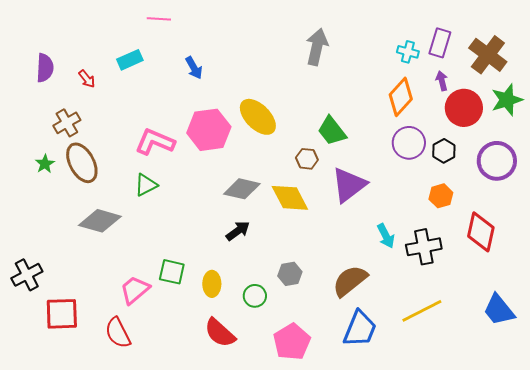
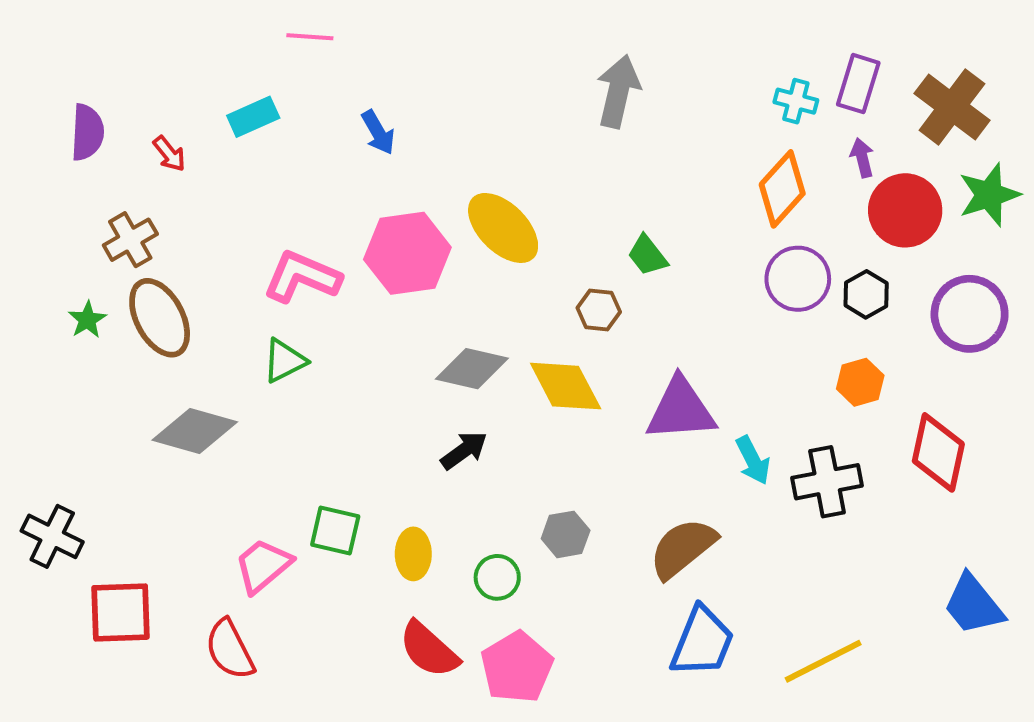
green trapezoid: (332, 131) -> (647, 255), size x0.7
purple triangle: (349, 185) -> (681, 410), moved, turned 33
black cross: (27, 275) -> (52, 536), turned -36
yellow line: (422, 311) -> (823, 661), moved
pink pentagon: (292, 342) -> (517, 667), moved

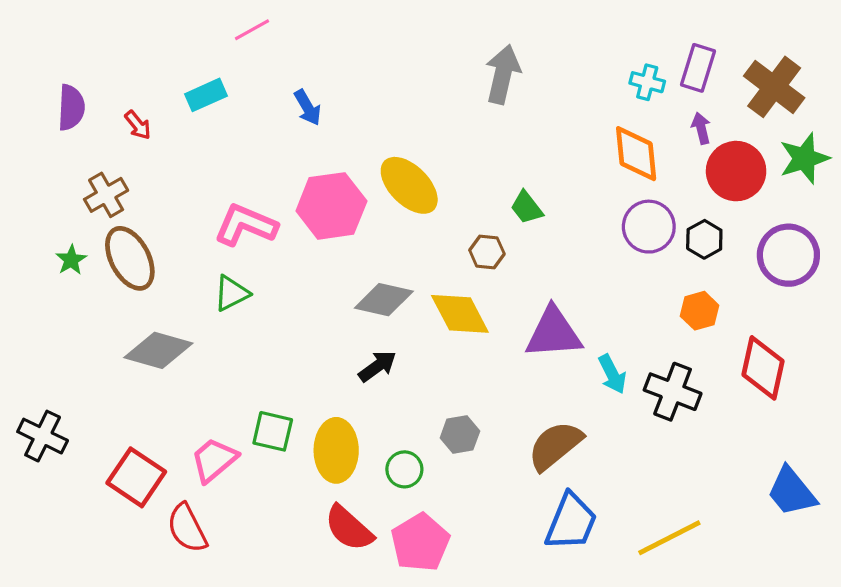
pink line: (310, 37) -> (252, 30), turned -33
orange diamond: (782, 189) -> (636, 154), turned -48
black cross: (827, 482) -> (673, 392), turned 32
yellow ellipse: (413, 554) -> (336, 450), size x1.5
red square: (121, 612) -> (136, 477), moved, turned 36

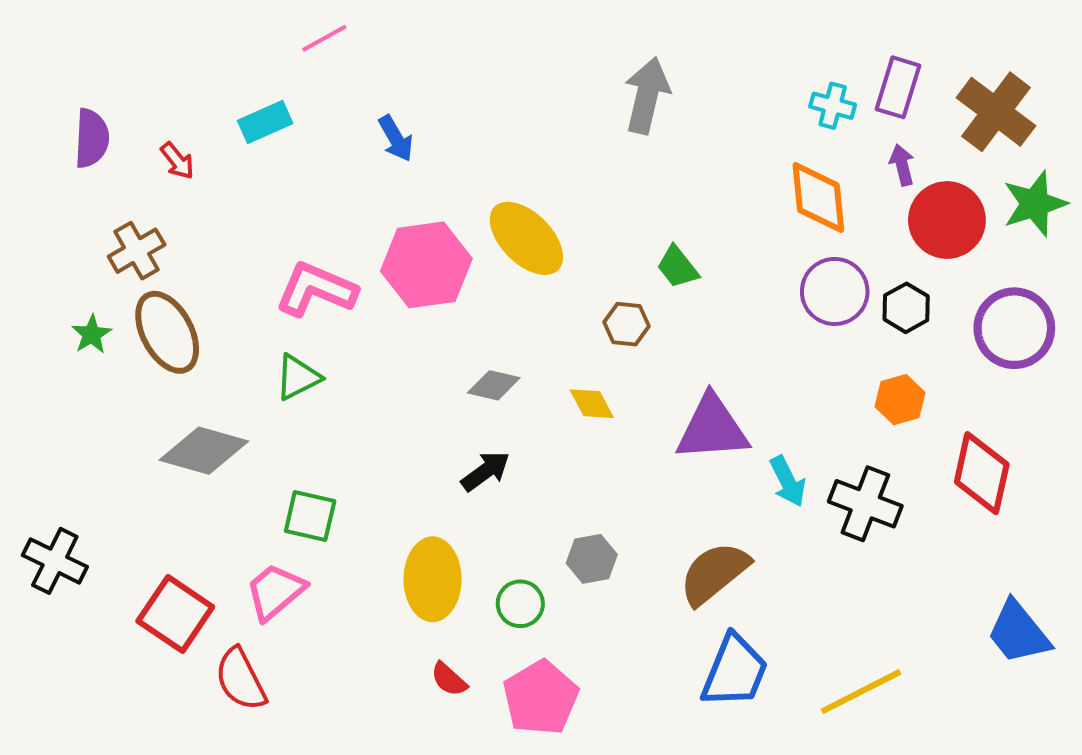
gray diamond: (384, 300) -> (494, 385), size x0.7
yellow diamond: (460, 314) -> (592, 404), size x0.6
green square: (273, 431) -> (310, 516), moved
red semicircle: (349, 528) -> (449, 679), size x0.6

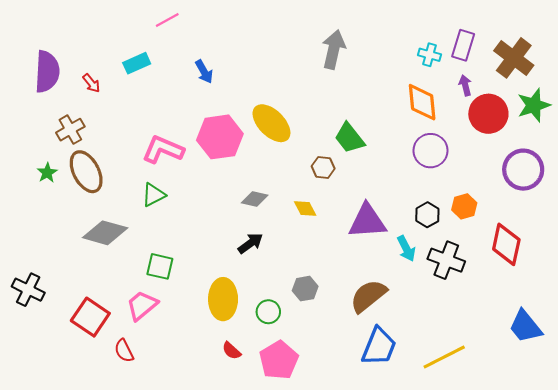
purple semicircle: (92, 138) -> (47, 72), size x1.4
green trapezoid: (677, 267) -> (349, 138), size x1.4
black hexagon: (906, 308) -> (427, 215), moved
red semicircle: (241, 679) -> (124, 351), size x0.7

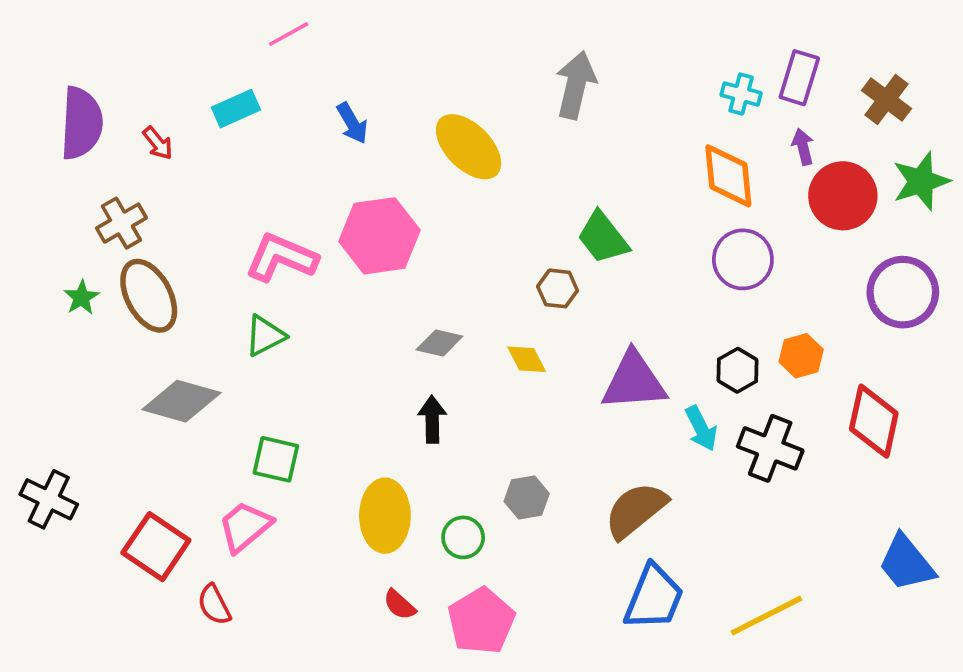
brown cross: (514, 58) -> (886, 99), size x0.7
yellow ellipse: (271, 123) -> (469, 147), moved
black arrow: (250, 243) -> (432, 419), turned -55

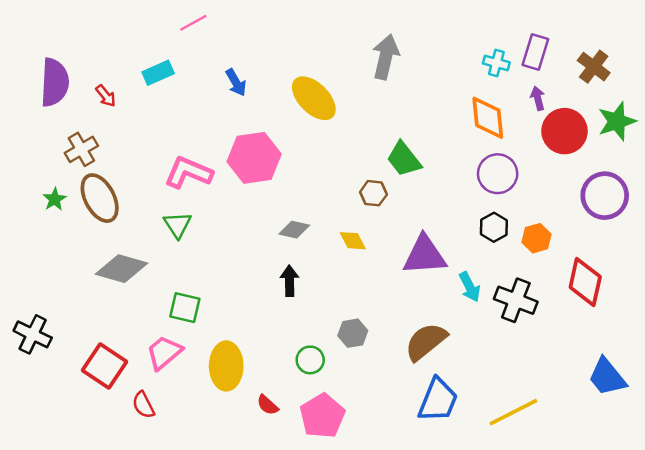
green triangle: (265, 336) -> (178, 225), turned -36
black hexagon: (737, 370) -> (494, 227), moved
yellow ellipse: (385, 516) -> (226, 366), moved

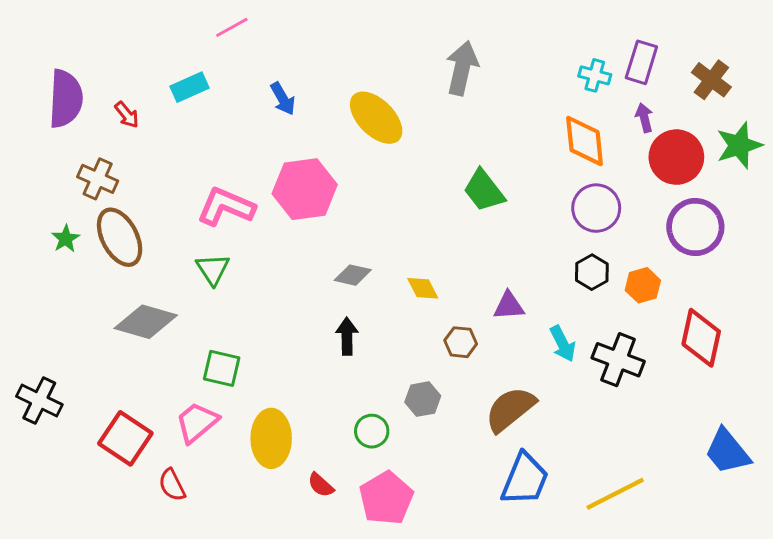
brown cross: (81, 149) -> (98, 179), turned -36
brown hexagon: (373, 193) -> (461, 342), moved
purple circle: (605, 196) -> (695, 227), moved
purple triangle: (425, 255) -> (509, 306), size x0.6

